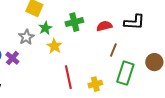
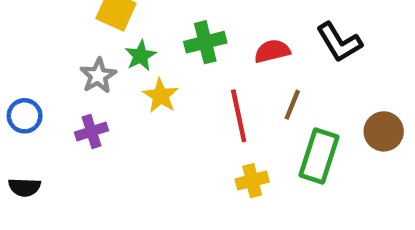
black L-shape: (134, 22) -> (339, 42), turned 55
purple cross: (12, 58) -> (91, 131), moved, turned 32
red line: (68, 77) -> (239, 116), moved

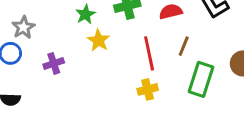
gray star: (98, 76) -> (23, 27), moved
yellow cross: (252, 181) -> (148, 89), moved

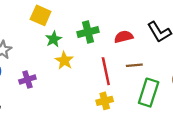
brown line: (184, 46) -> (134, 65), turned 63

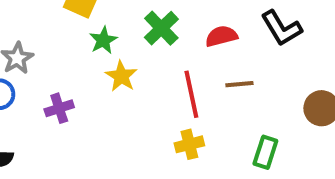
green cross: (88, 32) -> (161, 28), turned -30
green rectangle: (149, 93) -> (265, 152), moved, size x0.7

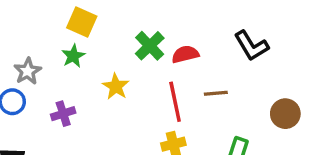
red semicircle: (221, 36) -> (185, 54), moved
green star: (103, 40) -> (73, 56), moved

